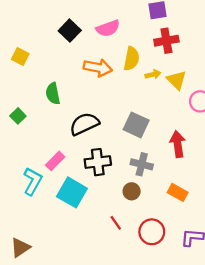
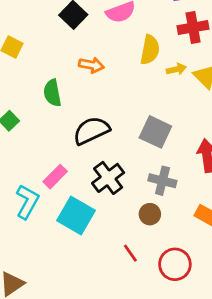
orange arrow: (98, 68) -> (91, 65), moved, size x0.7
black cross: (98, 162) -> (108, 178), turned -30

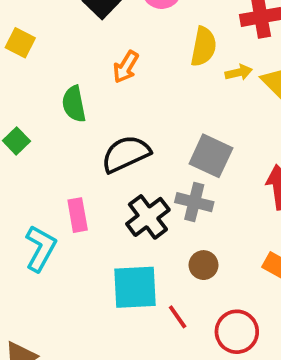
orange arrow: (91, 65) -> (126, 67), turned 110
pink rectangle: (55, 177) -> (78, 215), turned -55
gray cross: (162, 181) -> (194, 202), moved
cyan square: (76, 216) -> (135, 287), moved, turned -33

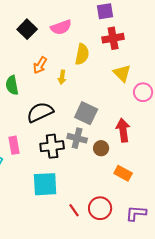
yellow arrow: (239, 72) -> (62, 77), moved, turned 112
black cross: (148, 217) -> (52, 146), turned 30
brown circle: (203, 265) -> (101, 148), moved
red line: (178, 317) -> (74, 210), moved

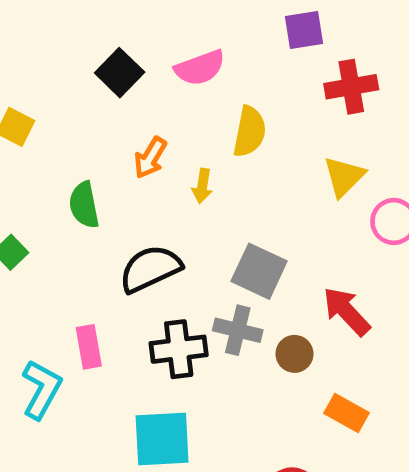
red cross: (113, 38) -> (351, 87), moved
yellow triangle: (122, 73) -> (344, 177), turned 30
red arrow: (123, 130) -> (346, 311), turned -35

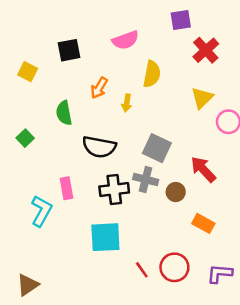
black square: (120, 73) -> (69, 50), moved, turned 35
red cross: (351, 87) -> (206, 50), turned -32
black semicircle: (150, 269) -> (99, 147), turned -144

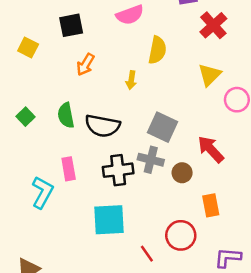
orange arrow: (99, 88) -> (86, 64), moved
green semicircle: (64, 113) -> (66, 115), moved
orange rectangle: (203, 223) -> (211, 205), turned 50
red circle: (174, 267) -> (181, 235), moved

